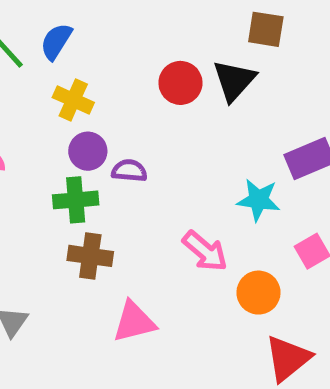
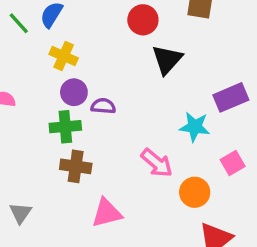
black triangle: (234, 80) -> (167, 59), moved
red circle: (180, 83) -> (143, 20), moved

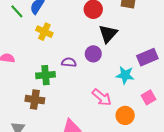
purple circle: (74, 92) -> (93, 54), moved
brown cross: (76, 166) -> (35, 100), moved

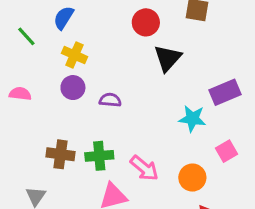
green line: (17, 11) -> (26, 36), moved
purple circle: (93, 54) -> (73, 88), moved
green cross: (45, 75) -> (99, 156), moved
pink arrow: (102, 97) -> (144, 168), moved

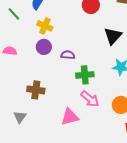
black triangle: (168, 58) -> (113, 36), moved
green cross: (99, 156) -> (85, 75), moved

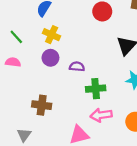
green line: (14, 14) -> (16, 37), moved
pink arrow: (90, 99) -> (101, 115), turned 132

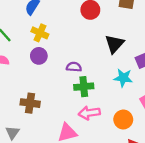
purple semicircle: (77, 67) -> (74, 67), moved

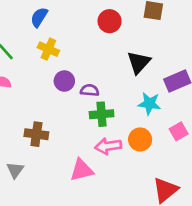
purple circle: (39, 56) -> (64, 81), moved
orange circle: (123, 120) -> (140, 139), moved

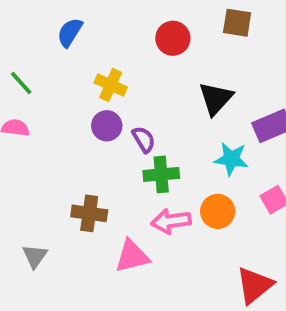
yellow cross: (48, 49) -> (111, 85), moved
purple semicircle: (90, 90) -> (144, 139), turned 54
brown cross: (36, 134) -> (89, 213), moved

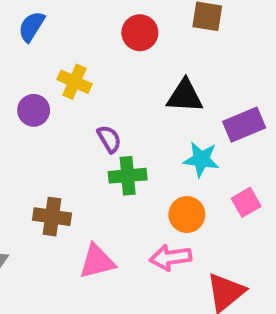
black triangle: (216, 99) -> (185, 96), turned 51
purple circle: (107, 126) -> (34, 110), moved
pink arrow: (171, 221) -> (171, 257), moved

